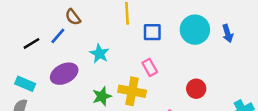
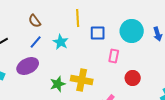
blue line: (58, 36) -> (36, 42), moved
cyan star: (99, 54) -> (61, 42), moved
pink rectangle: (150, 67) -> (114, 56), moved, turned 40

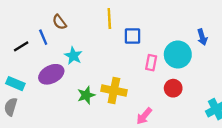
cyan circle: (132, 31) -> (178, 55), moved
blue line: (36, 42) -> (43, 37), moved, turned -64
cyan star: (61, 42) -> (73, 56), moved

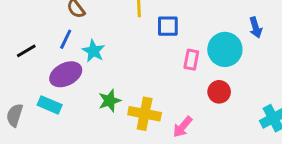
blue line: (43, 37) -> (66, 39), moved, turned 49
black line: (21, 46) -> (26, 51), moved
cyan rectangle: (15, 84) -> (50, 105), moved
yellow cross: (114, 91) -> (145, 114), moved

